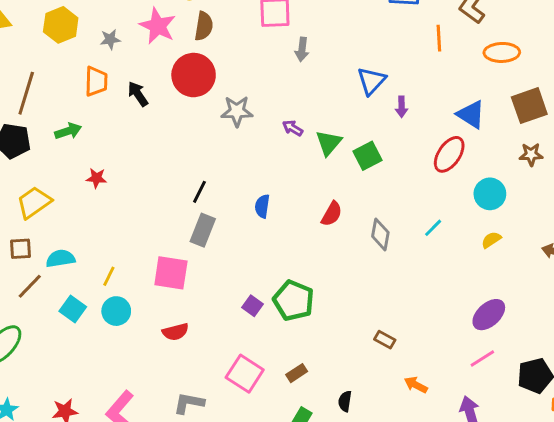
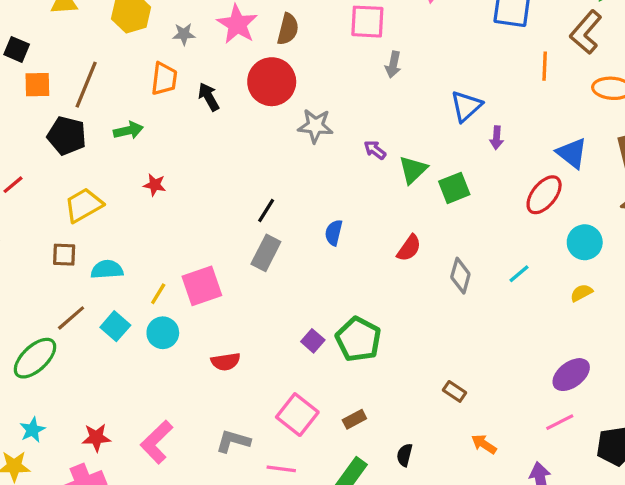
pink square: (171, 273) -> (202, 286), moved, turned -33
brown line: (30, 286) -> (71, 318), moved

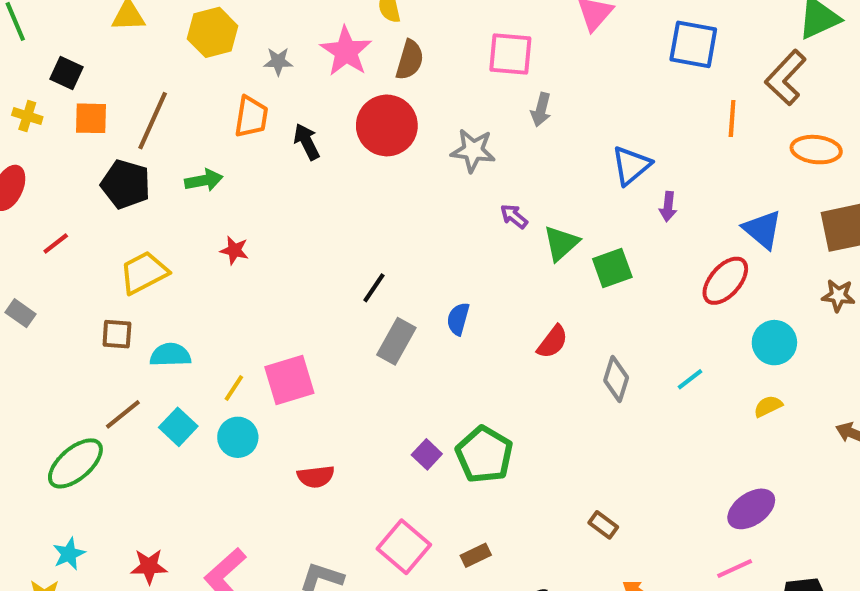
gray star: (315, 126) -> (473, 150), moved
gray rectangle: (266, 253) -> (396, 341), moved

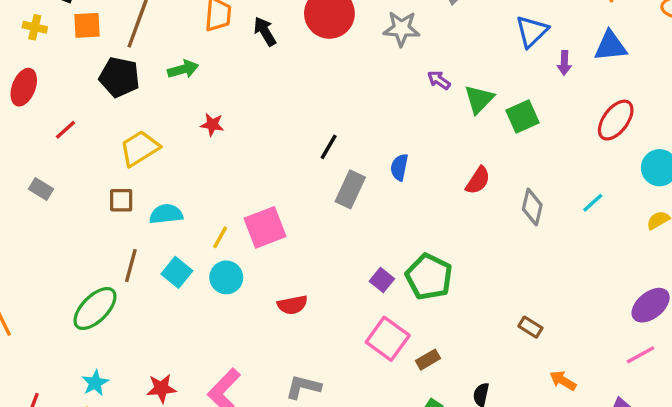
blue triangle: (762, 230) -> (610, 46), moved, turned -42
brown line: (123, 414) -> (131, 265), turned -32
pink square: (404, 547) -> (388, 339), moved

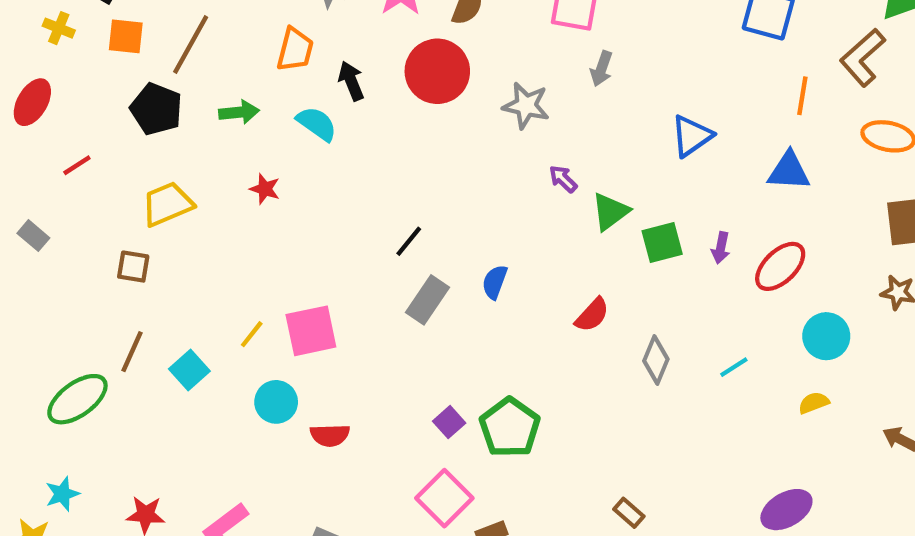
purple arrow: (564, 63) -> (721, 248), moved
cyan semicircle: (166, 214) -> (317, 124), moved, turned 32
cyan circle: (226, 277) -> (276, 402), moved

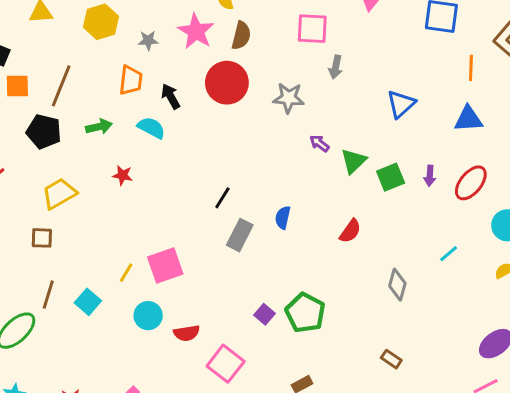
gray diamond: (656, 360) -> (397, 285), moved
pink square: (444, 498) -> (226, 364), moved

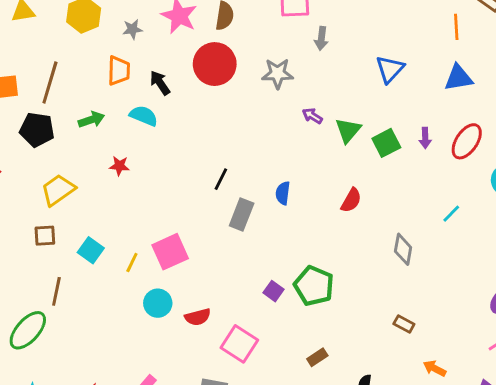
cyan square: (88, 302) -> (91, 250), moved

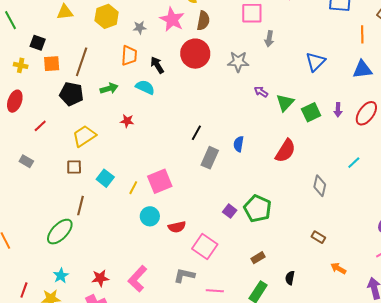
red semicircle: (351, 200) -> (285, 151), size x1.4

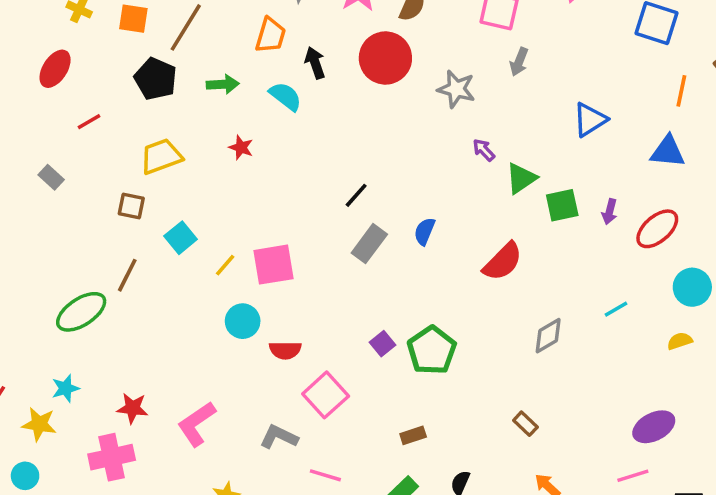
gray diamond: (320, 186) -> (548, 336), turned 35

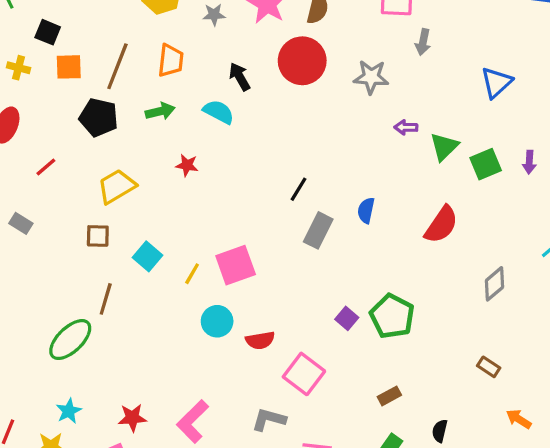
orange trapezoid: (271, 35) -> (171, 60), moved
purple arrow: (484, 150) -> (406, 127), turned -35

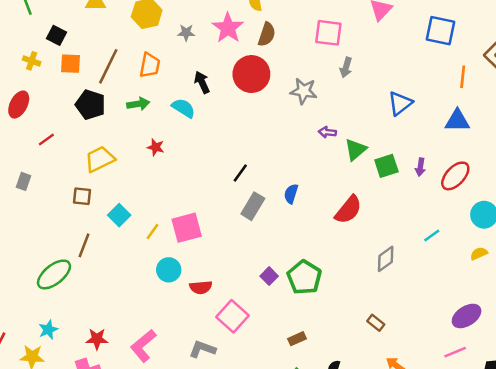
gray rectangle: (21, 223) -> (23, 181), turned 72

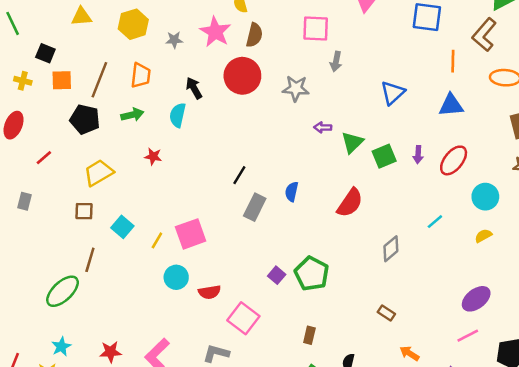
cyan semicircle: (183, 108) -> (178, 115), turned -105
brown rectangle: (297, 339) -> (309, 335), turned -48

